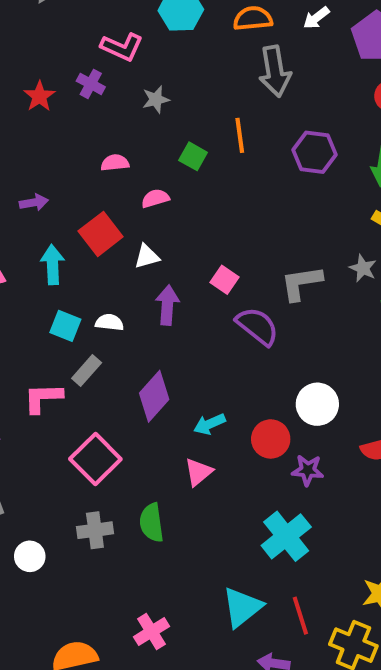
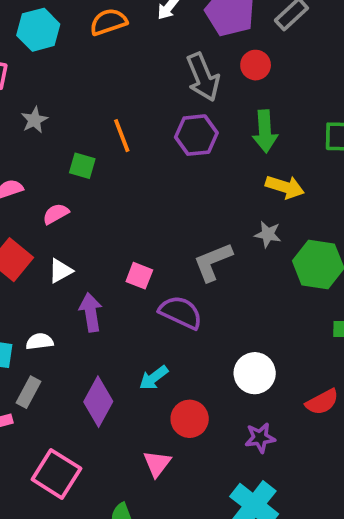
gray arrow: (275, 71) -> (203, 77), moved
cyan arrow: (209, 424) -> (154, 378), moved
red circle: (271, 439) -> (190, 419), moved

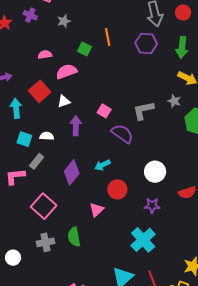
pink semicircle: (56, 214) -> (66, 72), size x1.5

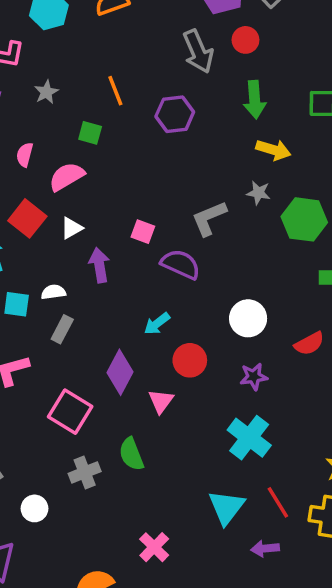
orange line: (108, 37) -> (115, 91), moved
purple hexagon: (146, 43) -> (175, 114), moved
pink semicircle: (45, 55) -> (25, 155), turned -56
gray rectangle: (37, 161) -> (62, 329), moved
purple diamond: (72, 172) -> (120, 372), moved

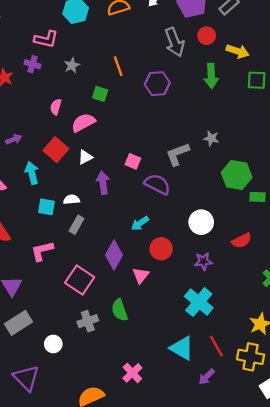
yellow arrow: (273, 150) -> (238, 51), moved
green hexagon: (304, 219) -> (237, 175), moved
cyan triangle: (226, 507) -> (182, 348), turned -40
purple arrow: (265, 549) -> (207, 377), turned -42

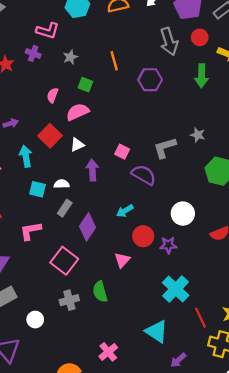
green square: (100, 94) -> (85, 85), moved
purple diamond: (114, 255) -> (87, 227), moved
purple star: (203, 261) -> (168, 245), moved
red line: (216, 346) -> (201, 318), moved

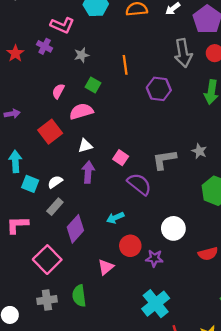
white triangle: (77, 145) -> (85, 146), moved
cyan arrow: (26, 156) -> (15, 161), moved
white semicircle: (62, 184) -> (55, 182), turned -40

